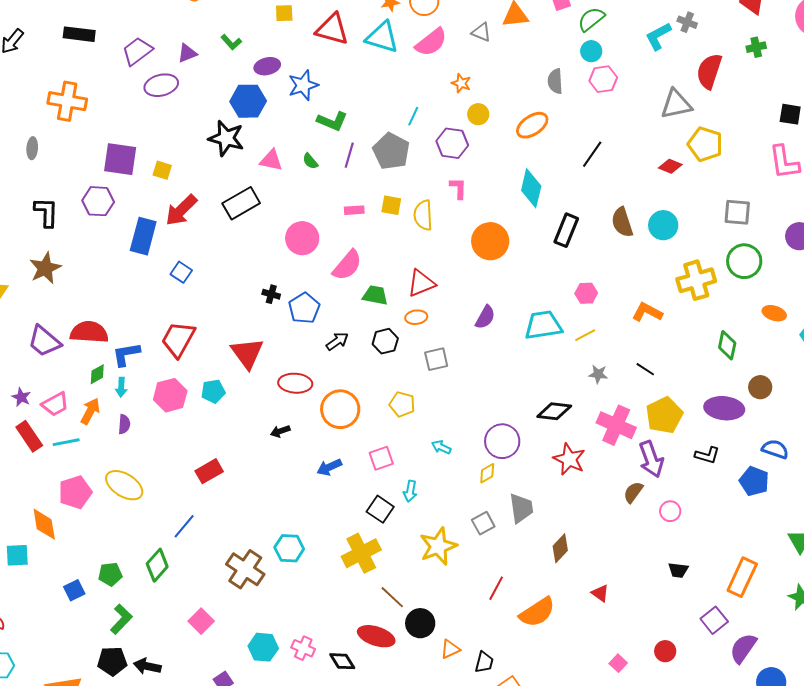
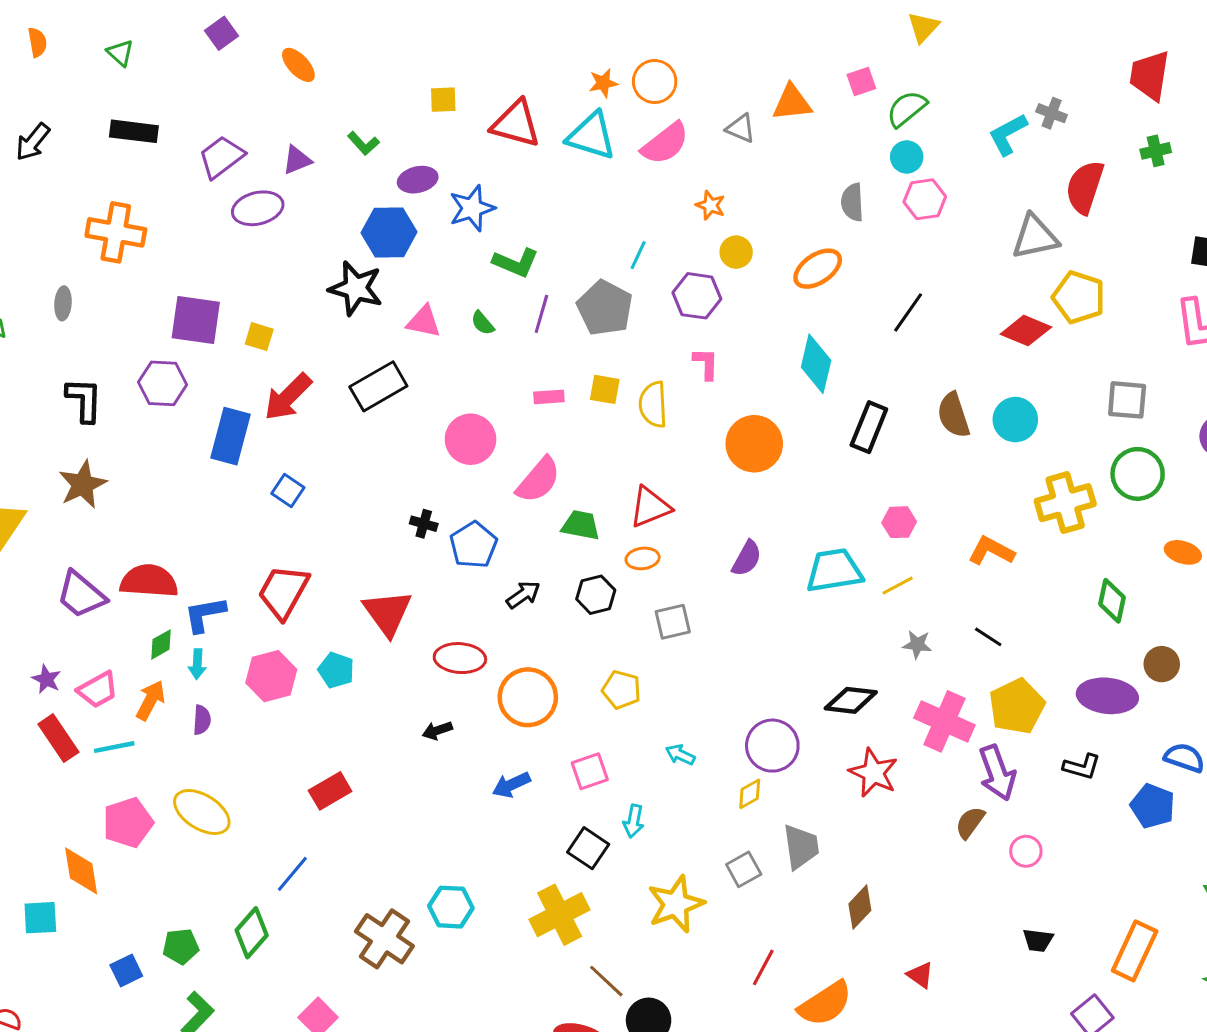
red diamond: (670, 166) -> (1026, 331), size x1.4
cyan pentagon: (213, 391) -> (336, 670), turned 30

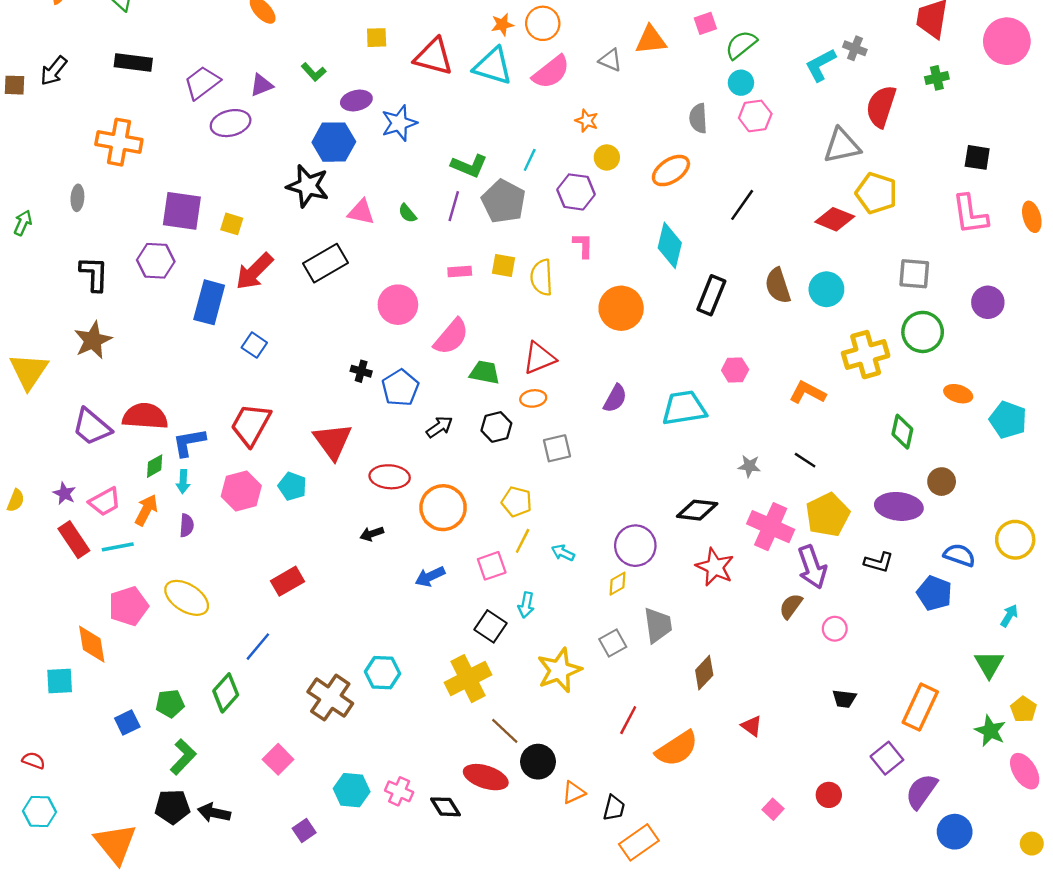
green L-shape: (516, 263) -> (469, 166), moved
yellow line: (898, 586) -> (523, 541), moved, turned -35

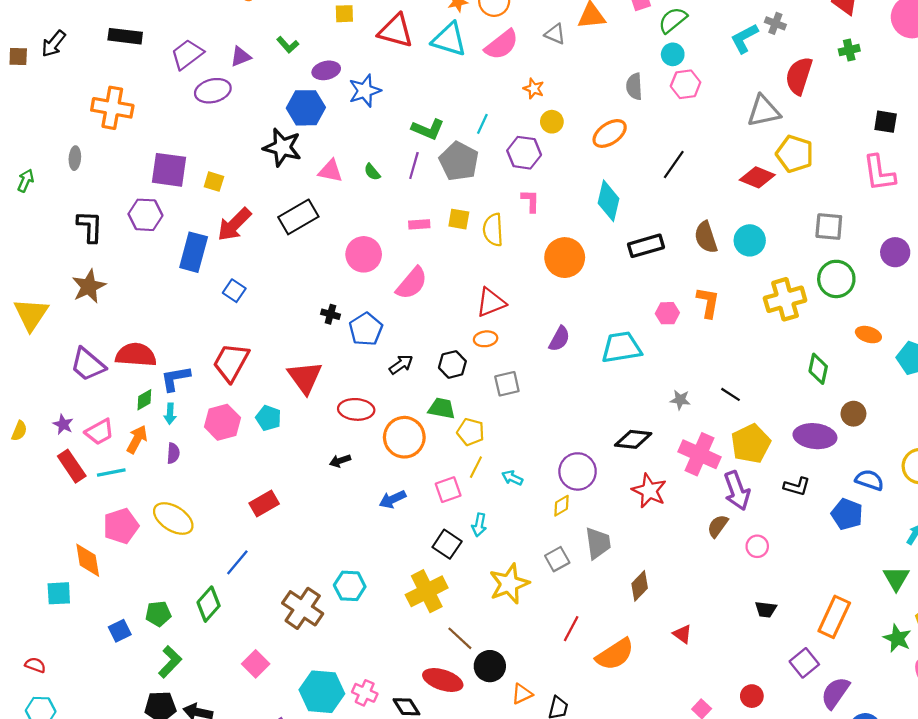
black rectangle: (711, 295) -> (646, 246), turned 52
green trapezoid: (485, 372) -> (442, 408), moved
orange L-shape: (807, 393) -> (708, 302), moved, turned 72
cyan hexagon: (352, 790) -> (322, 692), size x1.4

